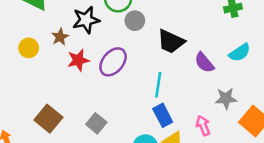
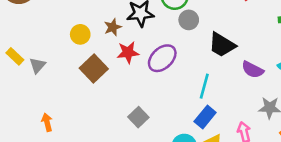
purple semicircle: (204, 63) -> (253, 70), turned -30
blue rectangle: (163, 115) -> (205, 117), turned 60
brown square: (48, 119) -> (94, 68), moved

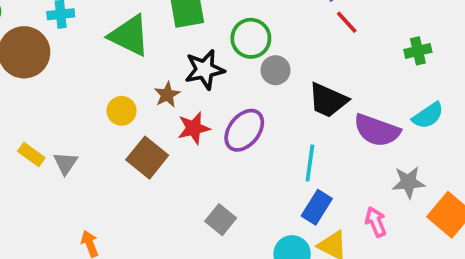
purple semicircle: (253, 70) -> (377, 130), size x1.4

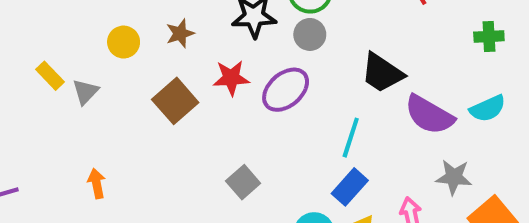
gray circle: (276, 70) -> (310, 34), moved
brown star: (167, 95) -> (180, 33), moved
yellow circle: (122, 111) -> (124, 42), moved

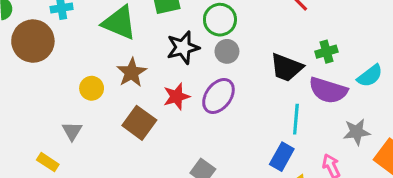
brown star: (180, 33) -> (132, 72), size x1.4
green cross: (489, 36) -> (326, 52), moved
yellow rectangle: (50, 76) -> (48, 162), moved
cyan line: (351, 138) -> (296, 119), moved

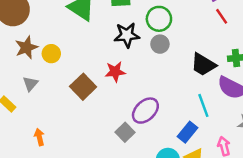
brown star: (132, 72) -> (26, 47), moved
purple ellipse: (218, 96) -> (145, 111), moved
cyan line: (296, 119) -> (203, 105), turned -35

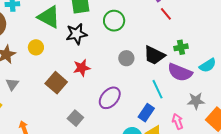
black star: (127, 35) -> (76, 34), moved
gray circle: (160, 44) -> (126, 58), moved
yellow circle: (51, 54) -> (36, 47), moved
gray square: (125, 132) -> (75, 118), moved

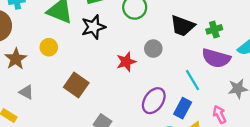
black trapezoid: (154, 55) -> (183, 26), moved
red star: (82, 68) -> (126, 62), moved
gray triangle: (12, 84) -> (26, 92), turned -32
purple ellipse: (110, 98) -> (154, 101), moved

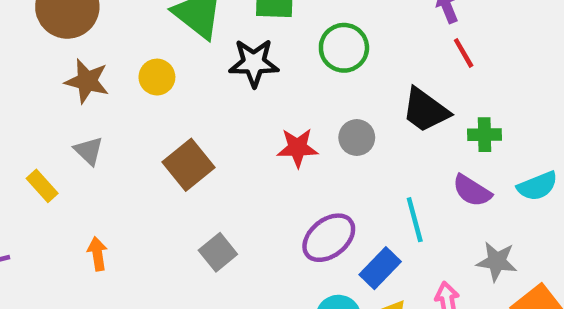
purple semicircle: (216, 58) -> (472, 191), size x0.7
brown star: (16, 59) -> (87, 81), turned 30

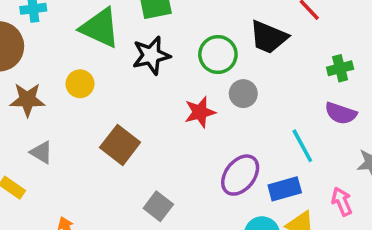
green circle: (344, 48) -> (218, 55), moved
black trapezoid: (425, 110) -> (269, 37), moved
blue rectangle: (380, 268) -> (285, 189), turned 44

